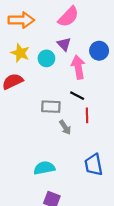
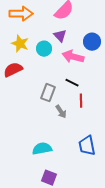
pink arrow: (78, 67) -> (73, 57), turned -65
gray rectangle: (51, 107) -> (48, 93), turned -72

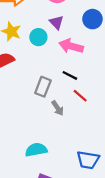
blue circle: (92, 42) -> (92, 19), moved
red line: (81, 101) -> (80, 96), turned -48
blue trapezoid: (87, 146) -> (88, 160), moved, turned -70

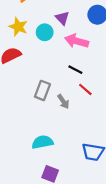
gray rectangle: (43, 87) -> (42, 90), moved

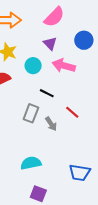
cyan circle: (45, 32) -> (33, 66), moved
black line: (75, 70) -> (47, 93), moved

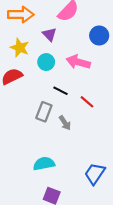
purple triangle: (50, 43) -> (49, 34), moved
red line: (72, 112) -> (87, 102), moved
blue trapezoid: (80, 173) -> (95, 174), turned 115

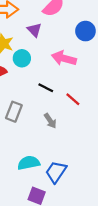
cyan circle: (46, 62) -> (22, 58), moved
gray rectangle: (44, 112) -> (14, 112), moved
blue trapezoid: (95, 174) -> (56, 172), moved

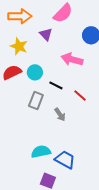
cyan circle: (22, 58) -> (35, 72), moved
gray rectangle: (14, 112) -> (36, 100), moved
blue trapezoid: (56, 172) -> (65, 160), turned 85

